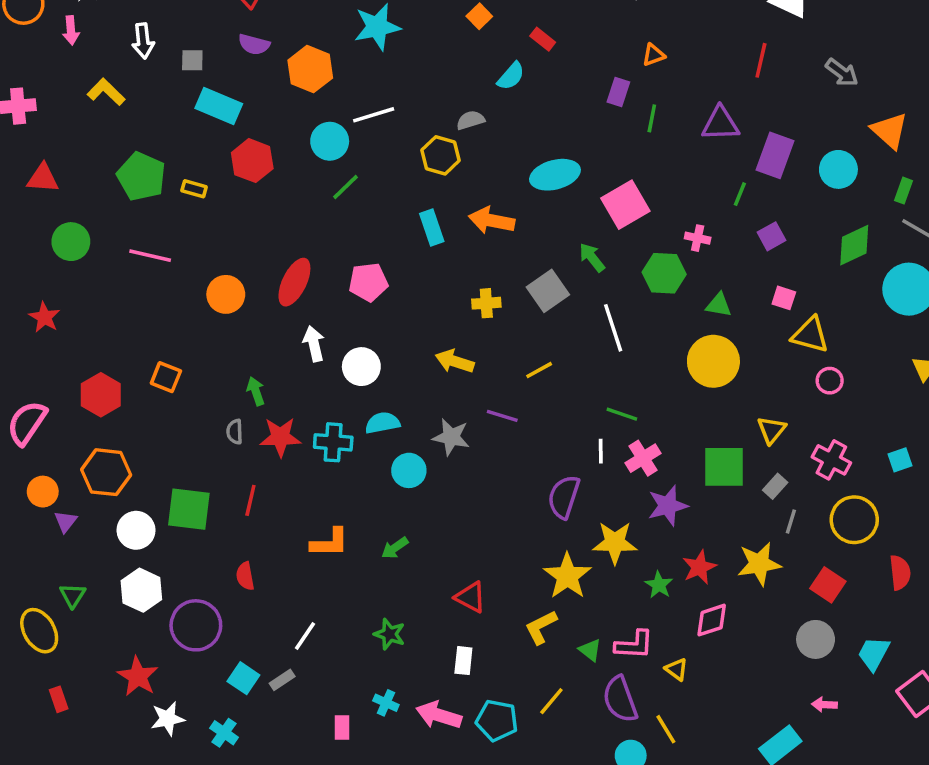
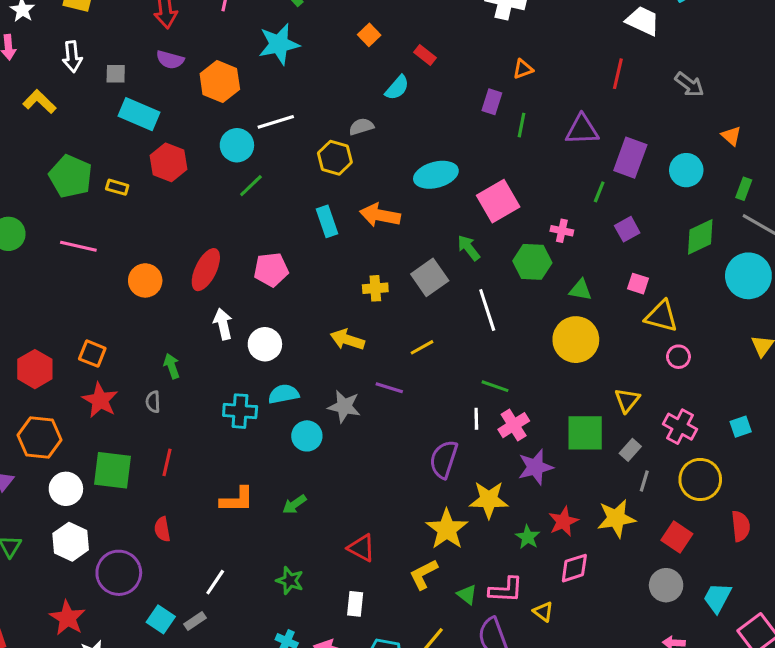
orange triangle: (889, 131) -> (731, 136), size x0.6
red star: (280, 437) -> (100, 400), moved, turned 30

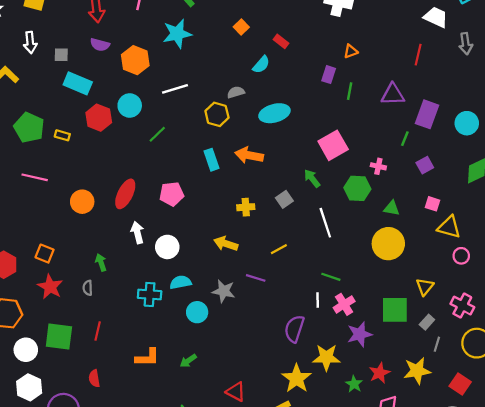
gray arrow: (689, 85) -> (466, 44), moved, turned 45
cyan circle: (237, 145) -> (130, 105), moved
cyan ellipse: (436, 175) -> (274, 113), moved
gray square: (430, 277) -> (284, 199), size x0.7

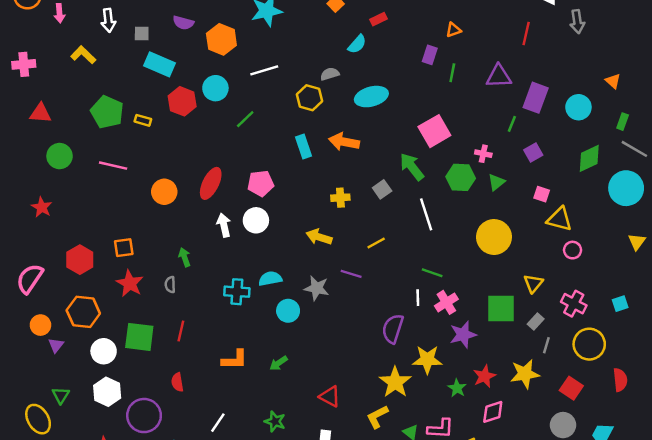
red rectangle: (281, 41) -> (379, 19), turned -64
green arrow: (312, 178) -> (412, 167), size x1.4
green triangle: (392, 208) -> (496, 182), moved, turned -49
white circle: (167, 247) -> (256, 220), moved
orange square: (45, 254) -> (124, 248), turned -30

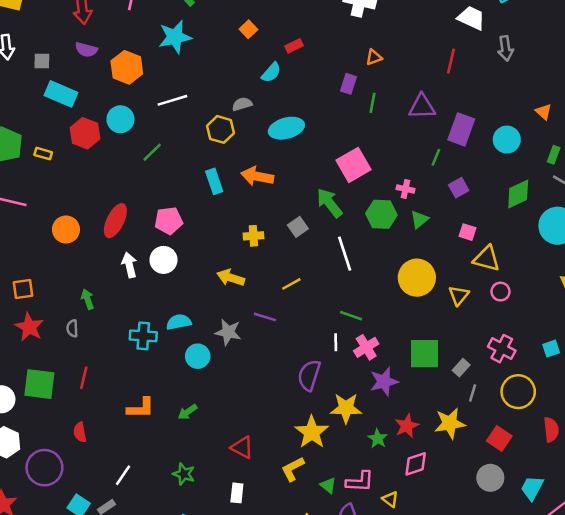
yellow triangle: (533, 283) -> (459, 295), moved

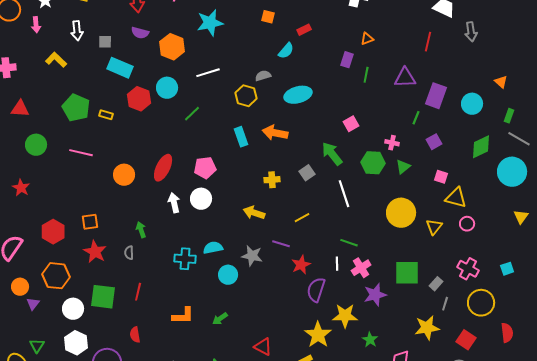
orange square: (248, 29) -> (268, 17), turned -32
pink square: (354, 165) -> (351, 124), size x0.6
red star: (407, 426) -> (301, 265), moved

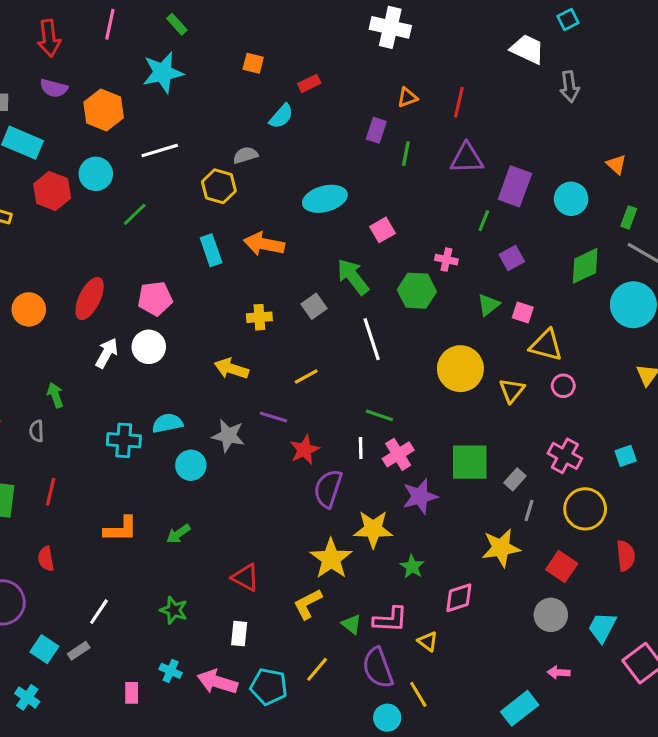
red line: (428, 42) -> (459, 102), moved
cyan ellipse: (298, 95) -> (325, 199), moved
green triangle: (403, 167) -> (488, 305), moved
white arrow: (174, 203) -> (107, 353), turned 42

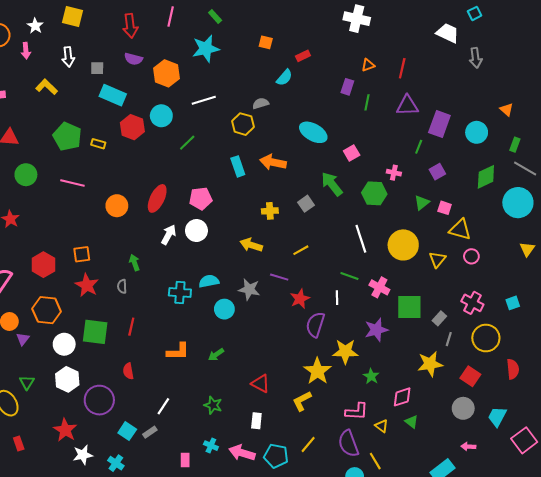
cyan ellipse: (325, 199) -> (313, 132), turned 44
white line: (372, 339) -> (361, 239), moved
pink cross: (398, 454) -> (379, 287), moved, turned -30
green triangle: (351, 624) -> (411, 422), moved

